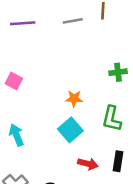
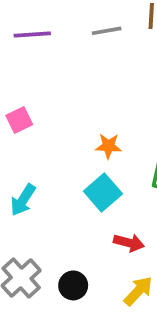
pink square: (14, 81) -> (19, 120), turned 36
cyan arrow: (16, 135) -> (23, 200), turned -125

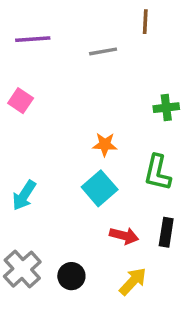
gray line: (107, 31) -> (103, 51), moved
pink square: (19, 120) -> (21, 101), moved, turned -30

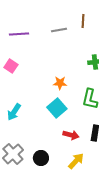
brown line: (145, 22) -> (83, 21), moved
purple line: (33, 39) -> (19, 34), moved
pink square: (21, 101) -> (11, 66), moved

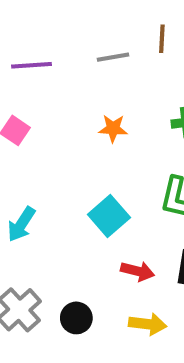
orange star: (60, 83) -> (113, 128), moved
yellow arrow: (76, 161) -> (148, 324), turned 54

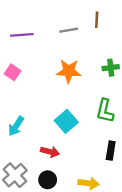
orange star: (113, 128) -> (69, 71), size x1.5
red arrow: (137, 271) -> (50, 152), moved

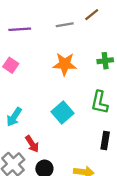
brown line: (97, 20) -> (92, 15), turned 48
red arrow: (50, 152) -> (32, 144), moved, turned 42

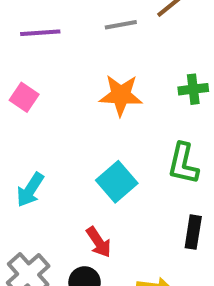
red arrow: (32, 144) -> (99, 242), moved

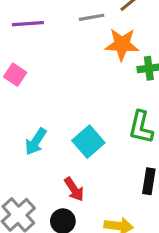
orange star: (121, 95) -> (122, 44), moved
cyan arrow: (30, 190) -> (36, 142), moved

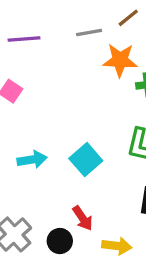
cyan arrow: (36, 142) -> (32, 160), turned -132
red arrow: (74, 189) -> (83, 218), moved

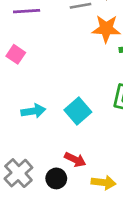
red arrow: (83, 218) -> (75, 160), turned -30

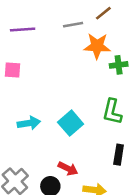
pink square: (16, 54) -> (12, 70), turned -30

